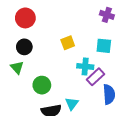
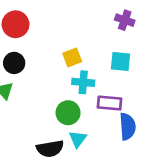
cyan cross: (85, 66) -> (83, 82), moved
purple rectangle: (96, 77) -> (109, 103), turned 48
green circle: (42, 85) -> (68, 113), moved

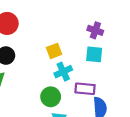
purple cross: (125, 20) -> (95, 30), moved
cyan cross: (83, 82) -> (63, 72), turned -30

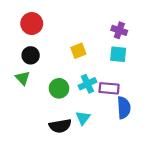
cyan cross: (63, 72) -> (87, 84), moved
green circle: (51, 97) -> (59, 88), moved

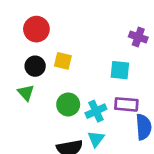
yellow square: (78, 51) -> (63, 61), moved, turned 35
cyan square: (118, 54) -> (120, 70), moved
cyan cross: (87, 84) -> (96, 111), moved

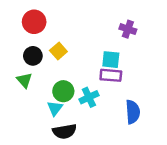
yellow square: (63, 61) -> (58, 51), turned 35
purple rectangle: (126, 104) -> (111, 75), moved
cyan triangle: (96, 139) -> (55, 108), moved

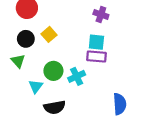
purple cross: (128, 29) -> (101, 15), moved
cyan triangle: (55, 108) -> (36, 86), moved
blue semicircle: (133, 112) -> (120, 104), moved

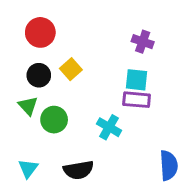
green circle: (53, 71) -> (54, 120), moved
cyan cross: (77, 76) -> (109, 127), turned -35
cyan triangle: (36, 86) -> (28, 168), moved

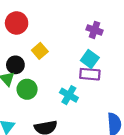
black circle: (39, 75) -> (15, 65), moved
cyan square: (137, 80) -> (90, 59), turned 30

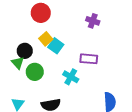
red circle: (17, 23) -> (41, 13), moved
cyan square: (90, 59) -> (56, 46), moved

